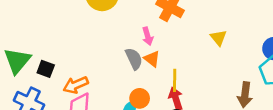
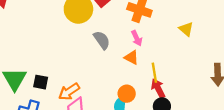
pink arrow: (148, 36) -> (137, 38), moved
gray semicircle: (134, 59) -> (102, 40), moved

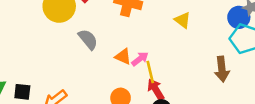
pink arrow: (137, 38) -> (140, 59), moved, turned -98

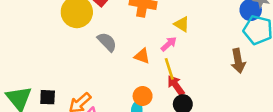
yellow triangle: (183, 20) -> (182, 24), moved
pink arrow: (140, 59) -> (169, 44), moved

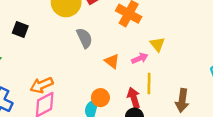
brown arrow: (238, 61) -> (182, 100), moved
yellow line: (169, 69) -> (149, 84), moved
black square: (48, 97) -> (20, 29), moved

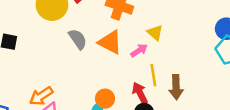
orange triangle: (112, 61) -> (110, 42), moved, size x1.5
brown arrow: (182, 100) -> (176, 87), moved

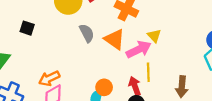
pink arrow: (139, 50) -> (139, 49), size x1.6
brown arrow: (176, 87) -> (182, 87), moved

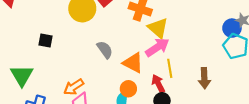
gray semicircle: (87, 33) -> (105, 50), moved
yellow triangle: (154, 36) -> (158, 28), moved, size x1.5
orange triangle: (115, 39) -> (133, 63), moved

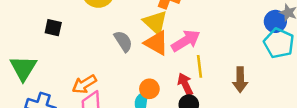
yellow triangle: (158, 28) -> (155, 22), moved
orange triangle: (133, 63) -> (156, 43), moved

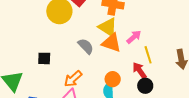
black square: (53, 28) -> (44, 58), moved
pink arrow: (186, 41) -> (134, 37), size x0.7
orange arrow: (84, 84) -> (73, 79), moved

